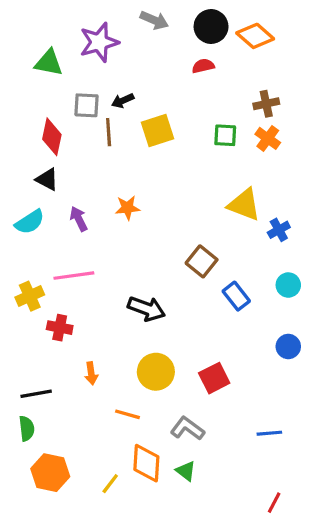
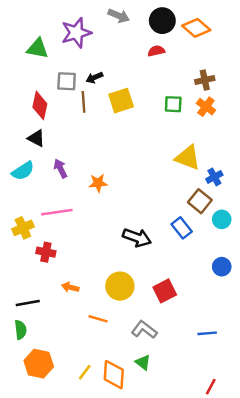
orange star: (127, 208) -> (98, 183), moved
brown square: (202, 261) -> (200, 201), moved
black arrow: (146, 309) -> (137, 238), moved
orange arrow: (91, 373) -> (70, 287), turned 112
orange diamond: (146, 463) -> (114, 375), moved

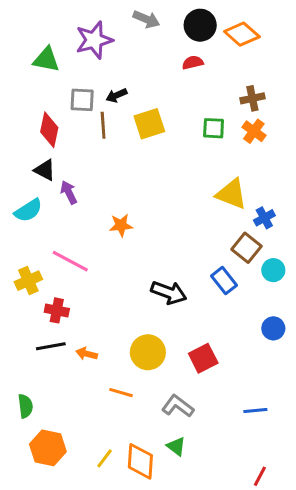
purple arrow: (60, 168) -> (69, 192), moved
pink line: (57, 212) -> (70, 261), turned 36
black line: (28, 303) -> (51, 346), moved

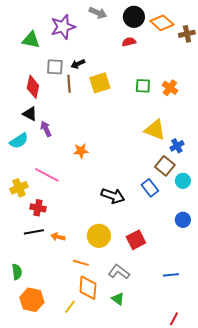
brown cross: (252, 98) -> (187, 34), moved
orange diamond: (140, 461) -> (88, 288), moved

